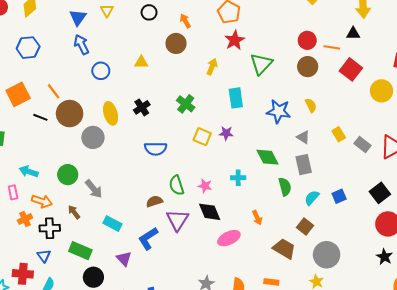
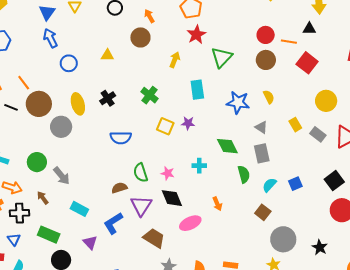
yellow circle: (382, 91) -> (326, 101), moved
brown trapezoid: (284, 249) -> (154, 238), moved
black star: (384, 257) -> (320, 247), moved

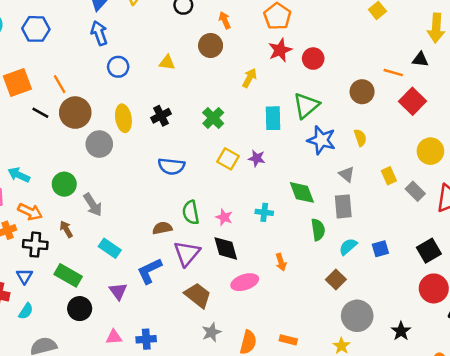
red circle: (266, 35) -> (313, 59), moved
green triangle: (222, 57) -> (306, 105), moved

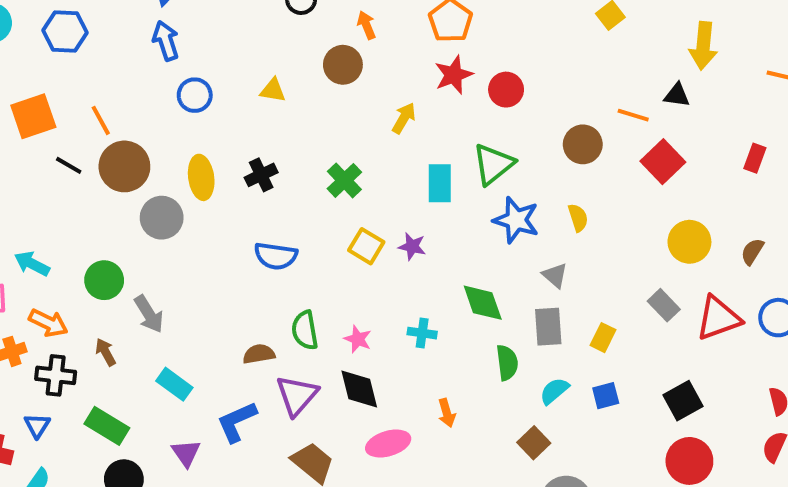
yellow rectangle: (389, 176) -> (603, 338), moved, turned 49

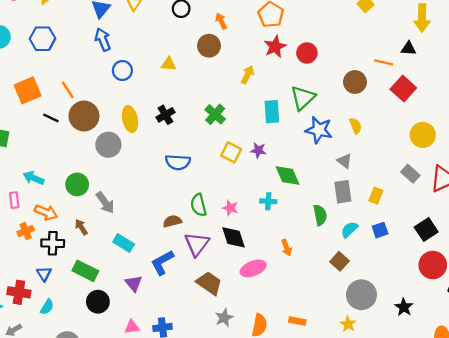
green diamond: (483, 303) -> (288, 176), moved

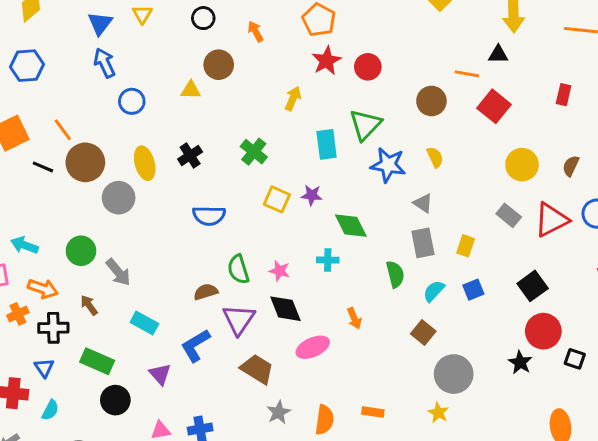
brown circle: (209, 46) -> (219, 65), moved
black star: (404, 307) -> (520, 362), moved

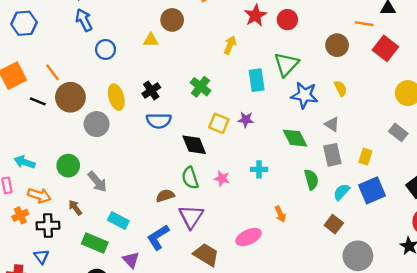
blue semicircle: (209, 216) -> (159, 121), moved
green diamond: (351, 226) -> (295, 138), moved
blue square: (473, 290) -> (372, 190), size x1.6
black diamond: (285, 309) -> (194, 145), moved
green rectangle: (97, 361) -> (95, 243), moved

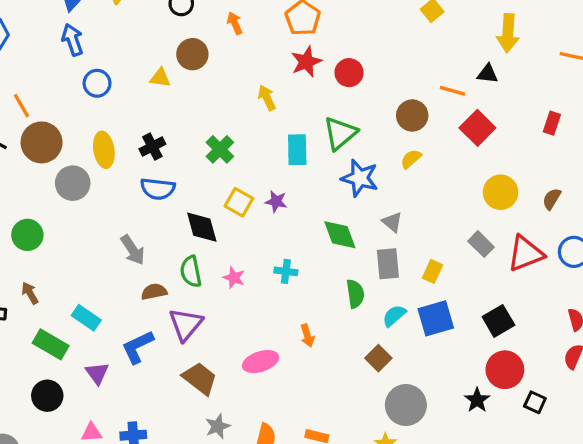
yellow arrow: (230, 45) -> (267, 98), turned -54
yellow semicircle: (341, 88) -> (411, 159), moved, turned -112
gray arrow: (97, 182) -> (133, 250), moved

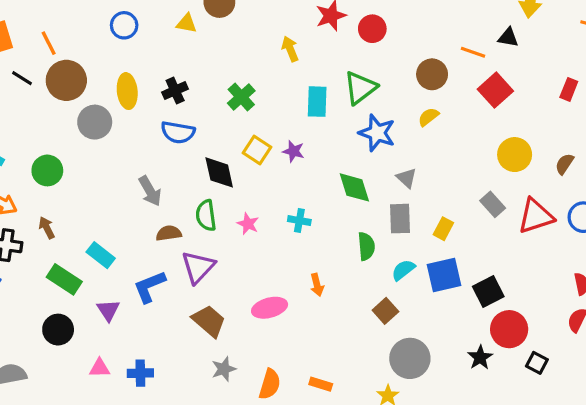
black square: (498, 321) -> (488, 292), moved

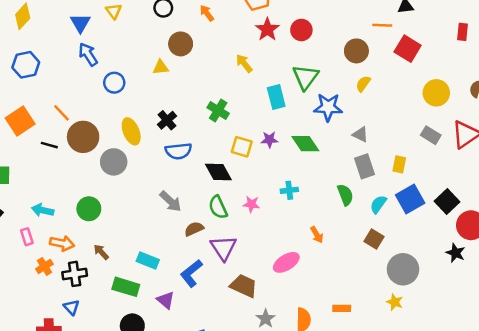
green diamond: (354, 187) -> (305, 144), moved

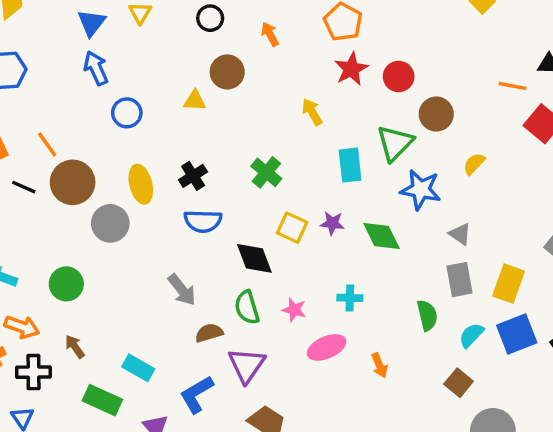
brown circle: (356, 51) -> (436, 114), moved
yellow rectangle: (399, 164) -> (509, 284), size x1.5
pink ellipse: (286, 262) -> (327, 347), moved

